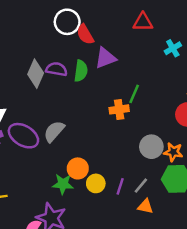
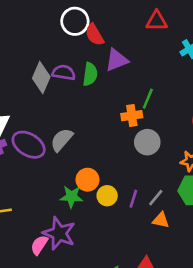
gray circle: (151, 147) -> (147, 142), moved

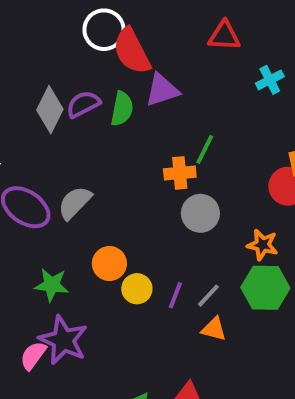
red semicircle: (95, 35) -> (132, 51), size x1.4
purple semicircle: (64, 73) -> (83, 104), turned -40
green star: (71, 197) -> (52, 285), moved

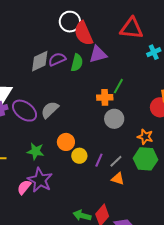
red triangle: (224, 36) -> (132, 28), size x1.4
gray diamond: (50, 110) -> (40, 61), turned 35

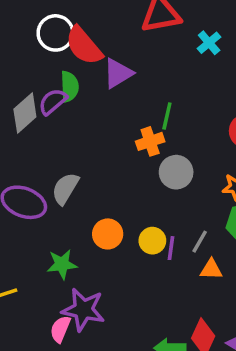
green semicircle: (77, 63) -> (70, 87), moved
yellow circle: (79, 156) -> (152, 241), moved

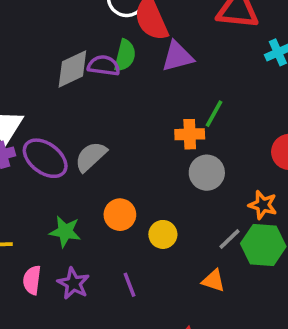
purple semicircle: (53, 102) -> (104, 66), turned 32
gray line: (200, 242) -> (230, 239), moved
purple line: (171, 248) -> (129, 285), moved, turned -45
purple star: (83, 310) -> (73, 283), size x0.7
pink semicircle: (60, 329) -> (32, 280), moved, turned -32

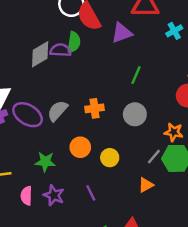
purple triangle: (177, 56) -> (122, 33), moved
orange cross: (190, 134) -> (94, 108), moved
orange triangle: (214, 281) -> (146, 185), turned -42

